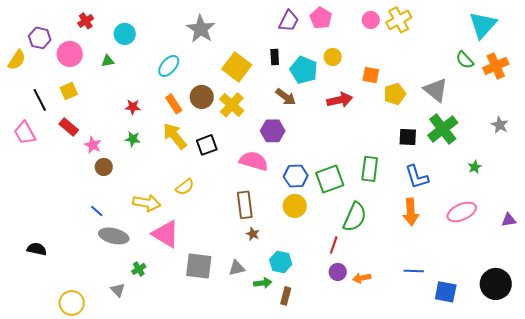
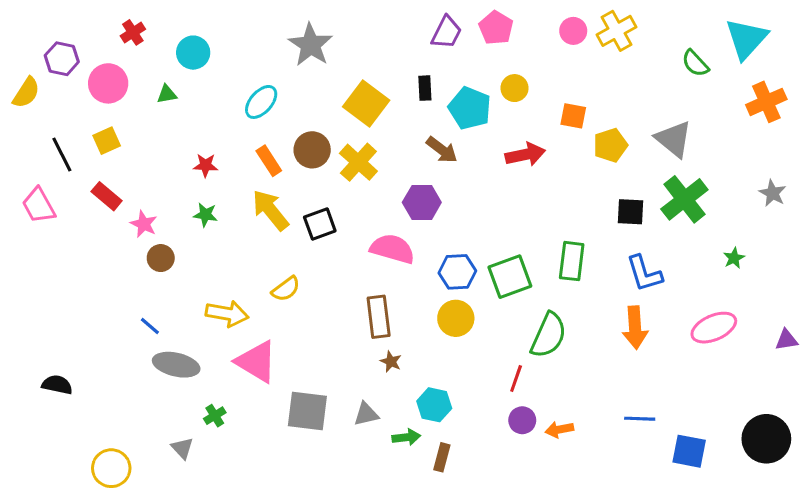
green semicircle: (465, 60) -> (695, 63), moved

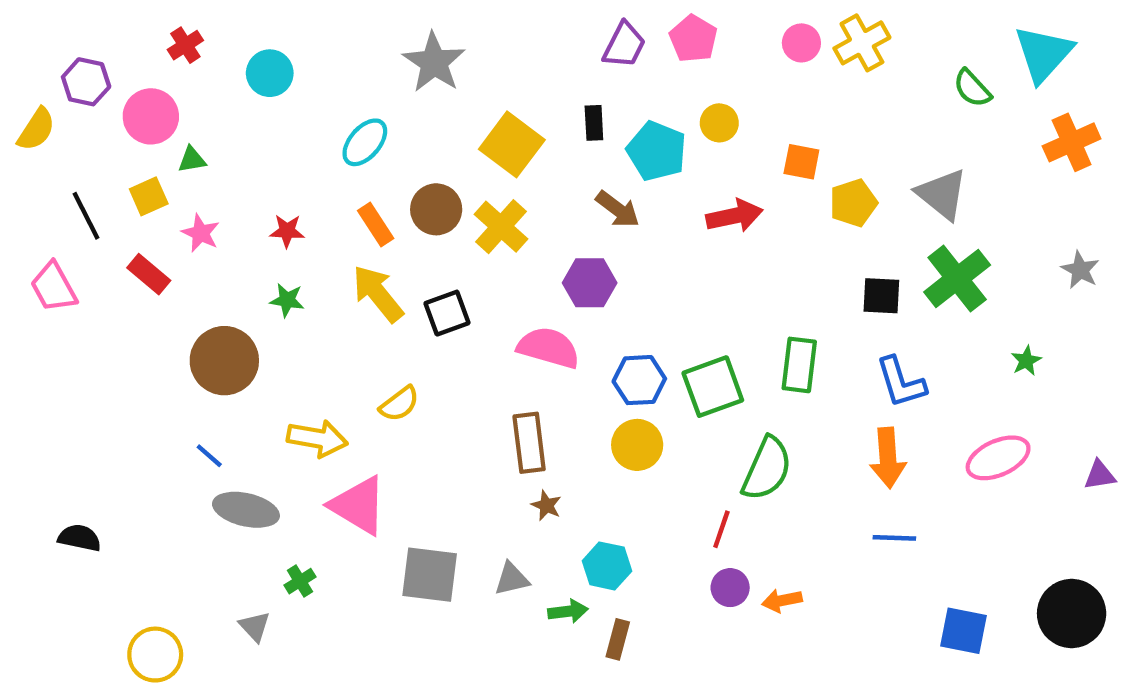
green triangle: (167, 94) -> (192, 160), moved
pink star: (144, 224) -> (201, 233), moved
brown circle: (161, 258) -> (224, 361), size x1.8
blue line: (640, 419) -> (894, 538), moved

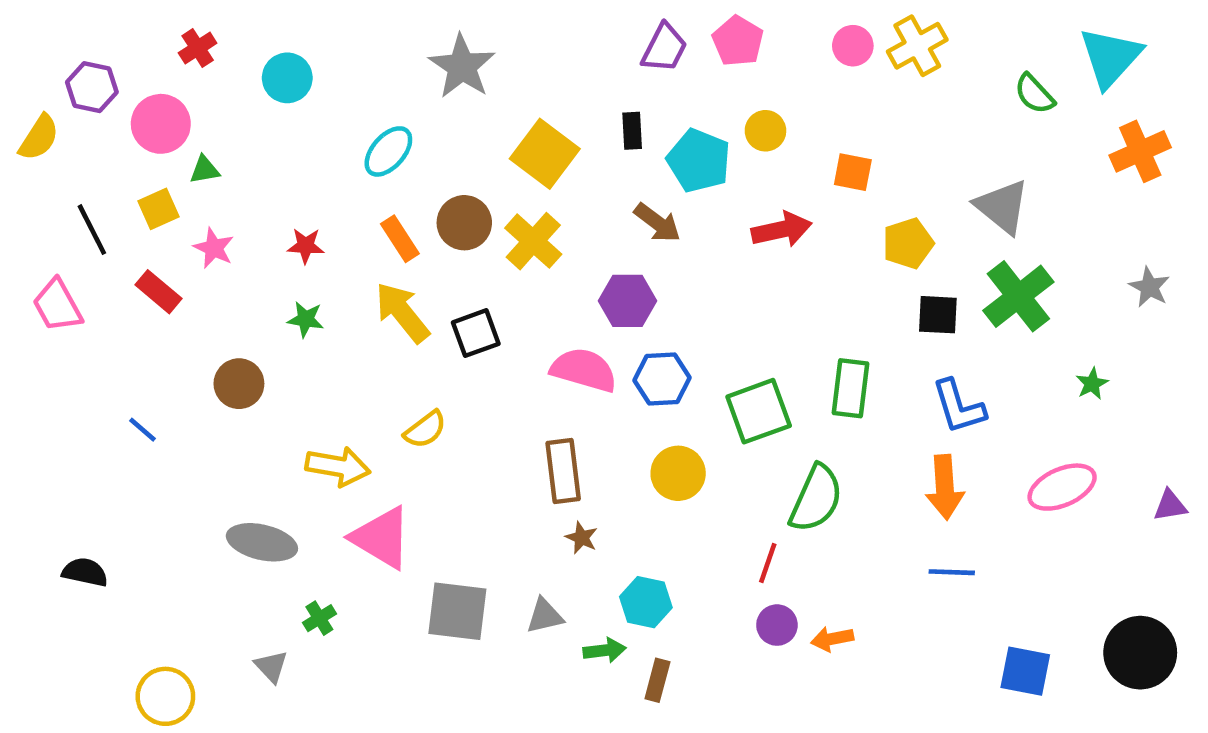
yellow pentagon: (853, 203) -> (908, 243), moved
brown circle: (224, 361) -> (239, 384), size x0.7
blue hexagon: (639, 380) -> (662, 379), moved
blue line: (209, 456) -> (142, 430), moved

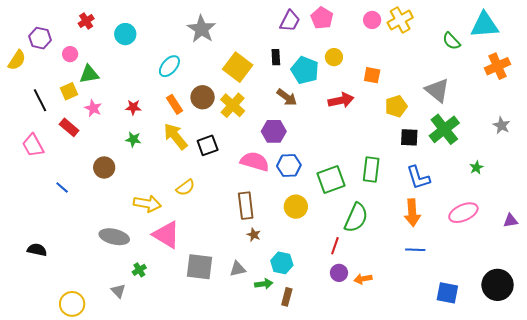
cyan triangle: (1110, 57) -> (484, 25), turned 44
pink circle: (161, 124) -> (70, 54), size x0.6
green triangle: (204, 170) -> (89, 74), size x1.5
pink trapezoid: (57, 305) -> (33, 145), moved

